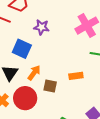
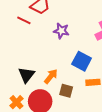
blue square: (22, 49) -> (82, 61), moved

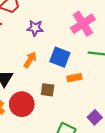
orange arrow: (51, 76) -> (30, 60), moved

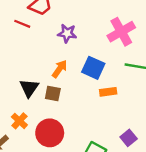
brown square: (48, 90) -> (53, 93), moved
red circle: (22, 104) -> (50, 133), moved

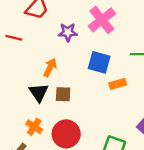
red line: (22, 24) -> (14, 38), moved
pink cross: (121, 32) -> (102, 20), moved
orange arrow: (60, 69) -> (50, 67), moved

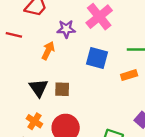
orange arrow: (50, 67) -> (48, 51), moved
orange rectangle: (118, 84) -> (129, 75), moved

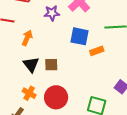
orange arrow: (48, 51) -> (27, 38), moved
orange rectangle: (129, 75) -> (97, 51), moved

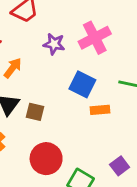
red circle: (56, 97) -> (46, 159), moved

